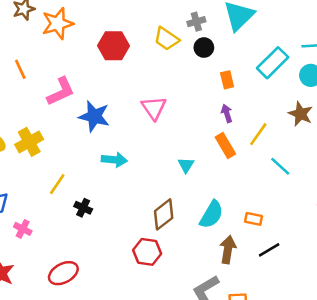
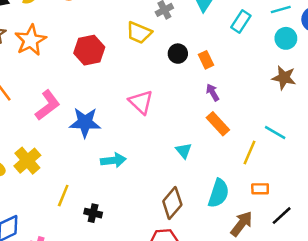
black circle: (204, 48) -> (178, 54), moved
cyan rectangle: (273, 63) -> (241, 22), moved, size x0.7
yellow line: (258, 134) -> (250, 153), moved
brown arrow: (228, 250) -> (242, 224), turned 40

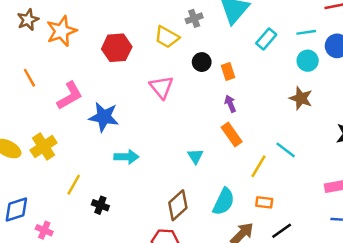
pink triangle: (141, 102) -> (162, 87), moved

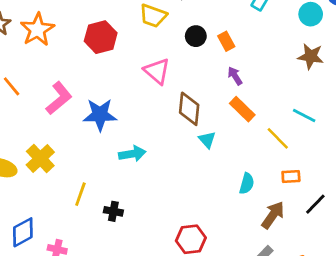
yellow line: (259, 166) -> (278, 138), turned -65
cyan semicircle: (224, 202) -> (247, 184), size x0.7
brown diamond: (178, 205) -> (189, 109), moved, turned -32

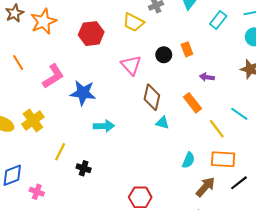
black circle: (196, 36) -> (164, 55), moved
purple arrow: (235, 76) -> (207, 77), moved, turned -56
cyan triangle: (207, 140) -> (163, 123), turned -40
orange rectangle: (291, 177) -> (223, 159), size x1.6

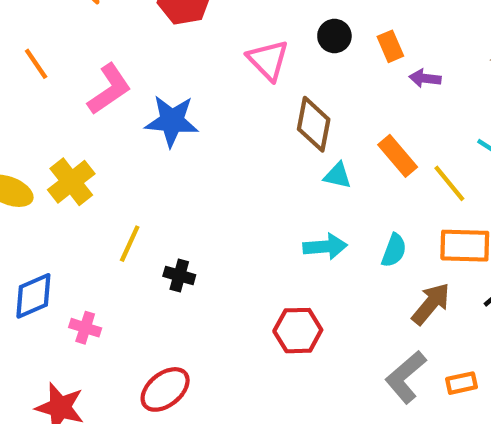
orange rectangle: (187, 49) -> (390, 46), moved
orange rectangle: (192, 103) -> (398, 156), moved
cyan arrow: (104, 126) -> (325, 247), moved

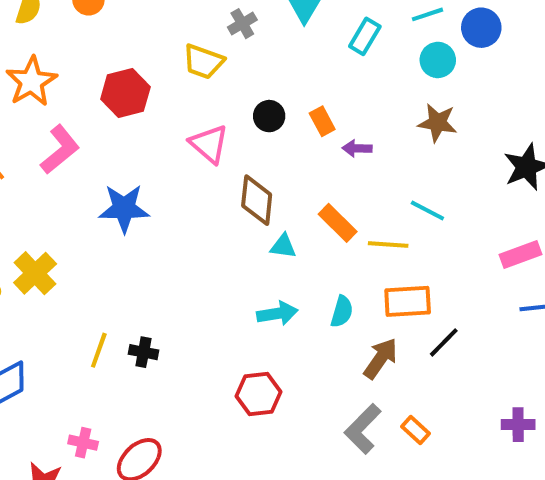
pink L-shape: (109, 89) -> (60, 150), moved
yellow line: (449, 183) -> (388, 245), turned -42
yellow line: (130, 244) -> (99, 350), moved
pink cross: (85, 328) -> (83, 443), moved
orange rectangle: (461, 383) -> (415, 430), turned 60

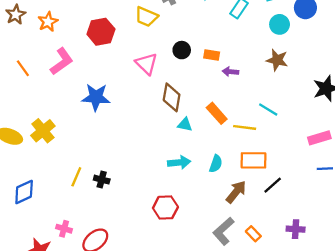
orange star: (31, 82) -> (48, 22), size x0.7
orange rectangle: (322, 121) -> (212, 55), turned -56
purple cross: (518, 425) -> (296, 229), moved

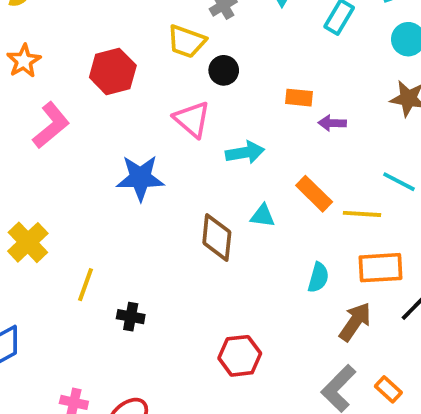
black circle: (182, 50) -> (224, 70), moved
blue star: (96, 97) -> (140, 178), moved
brown diamond: (172, 97) -> (217, 237), moved
cyan arrow: (179, 162) -> (245, 152), moved
yellow line: (76, 177) -> (86, 285), moved

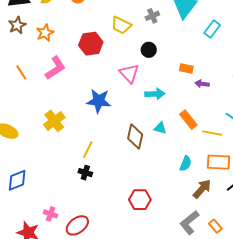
yellow trapezoid: (186, 41) -> (121, 25), moved
yellow cross: (28, 242) -> (54, 121), moved
yellow line: (86, 285) -> (88, 150), moved

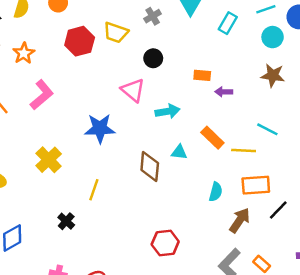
red hexagon: (91, 44) -> (80, 41), moved
black cross: (85, 173) -> (66, 221), moved, turned 32

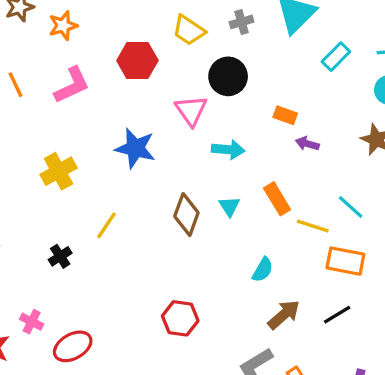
red hexagon: (80, 41) -> (137, 61), moved
black circle: (153, 58) -> (228, 76), size x1.5
cyan triangle: (179, 152) -> (229, 206), turned 35
orange rectangle: (256, 185) -> (345, 261), moved

